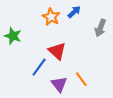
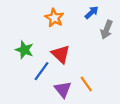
blue arrow: (74, 12) -> (92, 12), moved
green star: (13, 36) -> (24, 50), moved

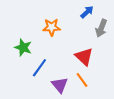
orange star: (54, 18) -> (52, 27), moved, turned -30
red triangle: (61, 54) -> (84, 57), moved

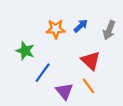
blue arrow: (87, 12) -> (81, 26), moved

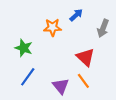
blue arrow: (81, 26) -> (76, 15), moved
blue line: (43, 73) -> (28, 77), moved

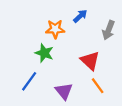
green star: (24, 48) -> (44, 53), moved
orange line: (83, 81) -> (98, 86), moved

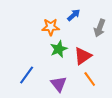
green star: (44, 53) -> (59, 49), moved, turned 30
red triangle: (90, 61) -> (83, 56), turned 42

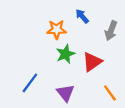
blue arrow: (74, 15) -> (82, 16), turned -88
orange line: (90, 79) -> (110, 93), moved

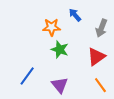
green star: (65, 54) -> (60, 50), turned -30
red triangle: (92, 62) -> (96, 57), moved

